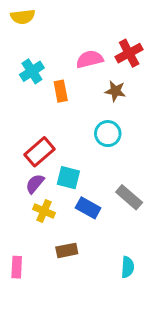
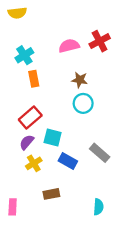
orange rectangle: (61, 91) -> (34, 79), moved
brown star: (115, 91) -> (80, 80), moved
yellow cross: (44, 211) -> (34, 163), turned 35

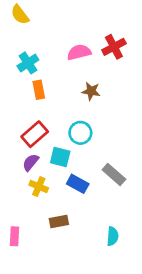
yellow semicircle: (17, 13) -> (20, 15), turned 60
cyan circle: (83, 103) -> (80, 133), moved
yellow cross: (34, 163) -> (39, 187), turned -35

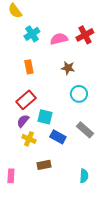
cyan cross: (28, 63) -> (32, 34), moved
cyan circle: (80, 133) -> (79, 94), moved

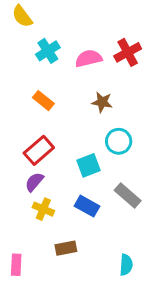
orange rectangle: (29, 67) -> (43, 101), turned -40
cyan square: (45, 117) -> (88, 165), moved, turned -35

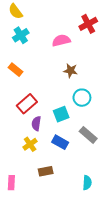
cyan cross: (48, 51) -> (21, 35), moved
red cross: (128, 52) -> (88, 24), moved
orange rectangle: (43, 101) -> (16, 70), moved
purple semicircle: (34, 182) -> (36, 124), moved, turned -32
yellow cross: (43, 209) -> (30, 144), turned 32

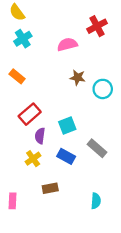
cyan circle: (82, 98) -> (103, 89), moved

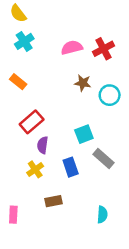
red cross: (97, 26) -> (103, 49), moved
cyan square: (67, 125) -> (84, 134), moved
blue rectangle: (66, 156) -> (71, 167), turned 42

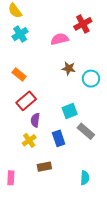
red cross: (103, 49) -> (83, 24), moved
orange rectangle: (18, 82) -> (19, 75), moved

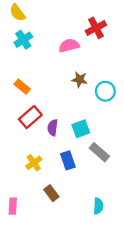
purple semicircle: (35, 120) -> (53, 128), moved
brown rectangle: (44, 167) -> (51, 193), turned 64

